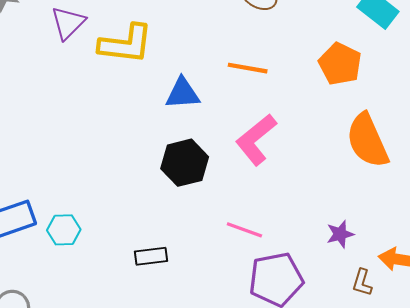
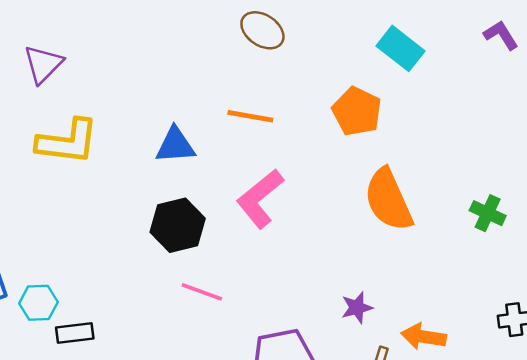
yellow L-shape: (126, 44) -> (67, 142), moved
pink line: (244, 230) -> (202, 292), moved
black rectangle: (151, 256) -> (75, 333), moved

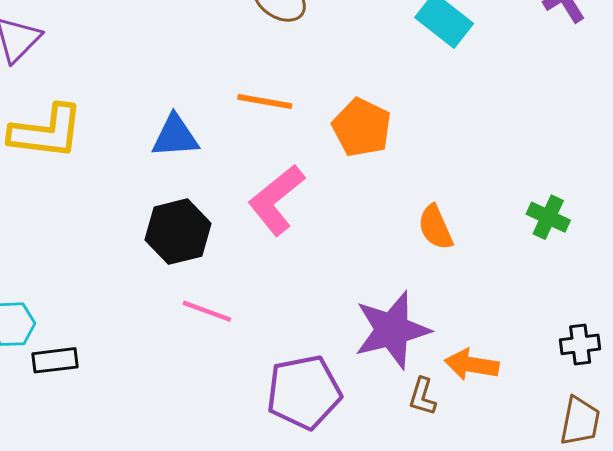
orange pentagon: (357, 111) -> (362, 127), moved
orange semicircle: (388, 200) -> (435, 227), moved, size x0.6
purple star: (357, 308) -> (392, 330), size x2.0

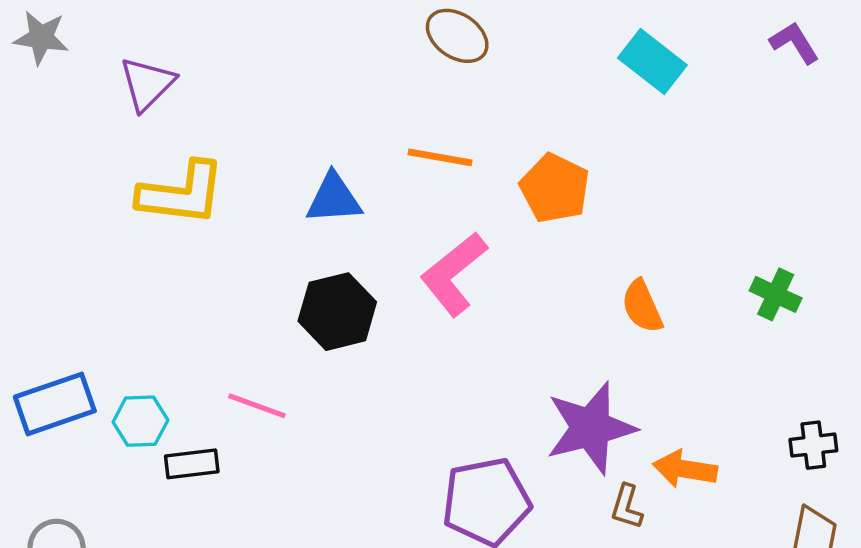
pink line: (207, 311) -> (257, 406), moved

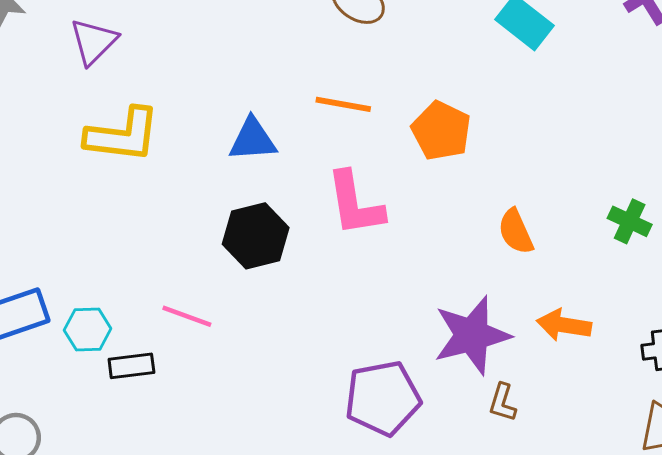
pink L-shape: (454, 274) -> (355, 204), turned -60
orange arrow: (685, 469) -> (564, 325), moved

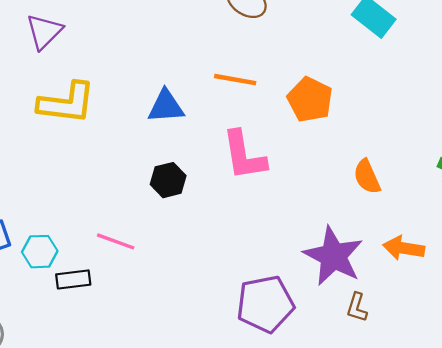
black hexagon: (256, 236) -> (168, 180), size x0.7
purple star: (472, 335) -> (333, 256), turned -30

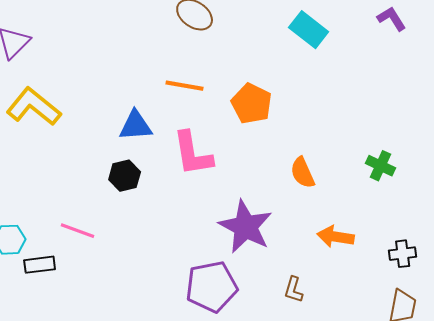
yellow L-shape: (67, 103) -> (34, 107), turned -148
blue triangle: (166, 106) -> (136, 126), moved
purple star: (333, 256) -> (246, 227), moved

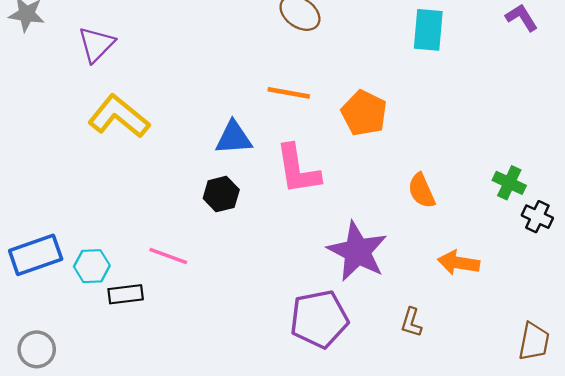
cyan rectangle: (309, 30) -> (428, 30), turned 57
black cross: (403, 254) -> (537, 217), moved, turned 32

